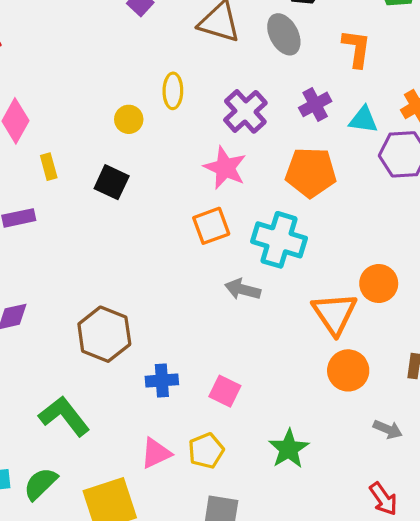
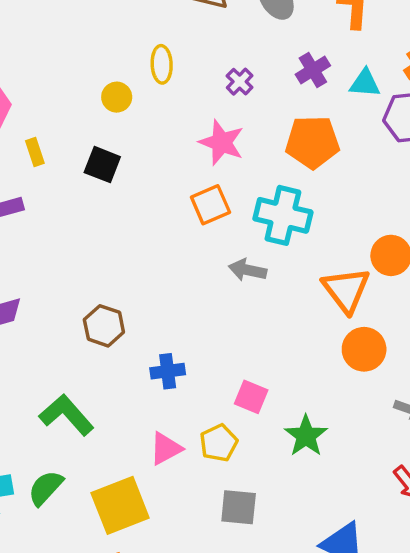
purple cross: (245, 111) -> (240, 82), size x0.6
brown hexagon: (104, 334) -> (104, 326), size x0.7
pink square: (225, 391) -> (251, 397), moved

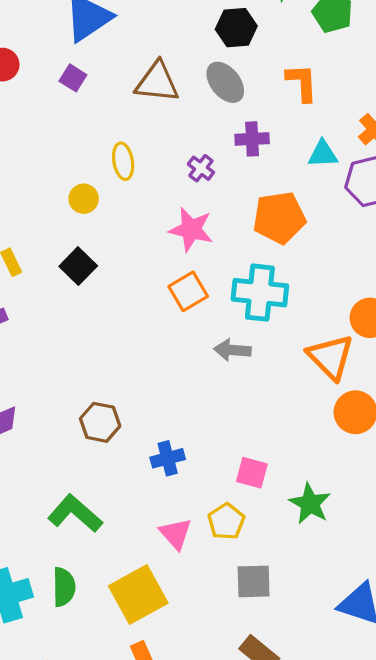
purple cross: (313, 70) -> (252, 139), moved, turned 36
black square: (102, 165) -> (78, 266), turned 30
pink triangle: (166, 449) -> (176, 534), turned -36
green semicircle: (46, 488) -> (64, 587), turned 144

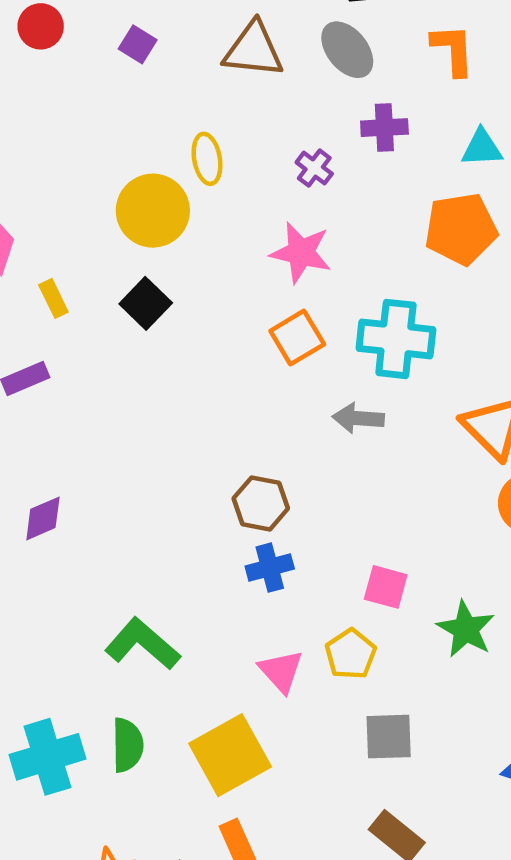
yellow circle: (84, 199) -> (153, 211), size x1.8
orange pentagon: (279, 218) -> (461, 229), moved
brown hexagon: (100, 422) -> (261, 503), moved

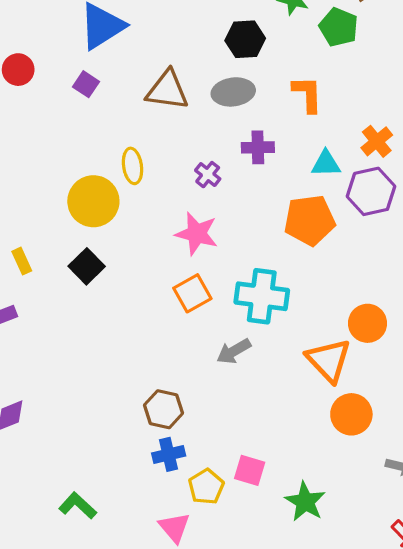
gray ellipse: (347, 50) -> (233, 92), turned -60
gray arrow: (358, 418) -> (234, 351), turned -36
green L-shape: (142, 644) -> (78, 506), size x0.7
yellow pentagon: (351, 654) -> (206, 487), moved

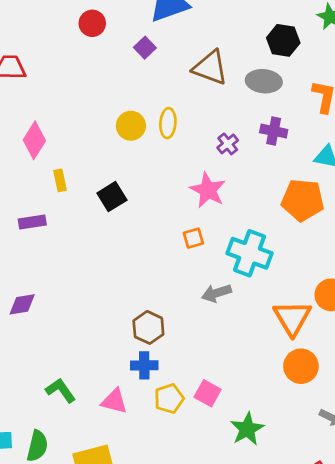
yellow circle: (93, 201) -> (131, 126), moved, size x0.7
orange square: (192, 293) -> (193, 238), size x0.7
pink triangle: (174, 527) -> (114, 401), moved, turned -48

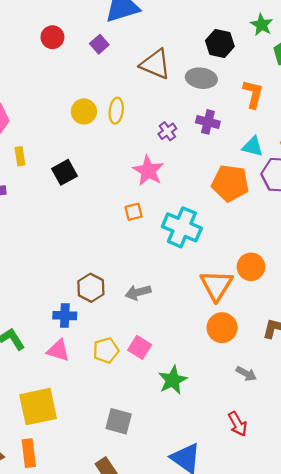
red circle: (92, 23) -> (52, 37), moved
gray arrow: (216, 293) -> (138, 292), moved
blue cross: (144, 365) -> (65, 316), moved

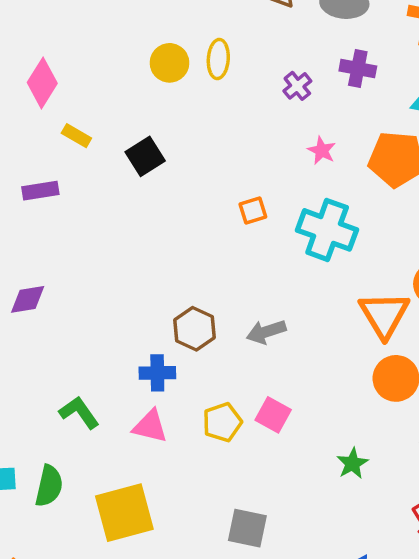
yellow rectangle: (20, 156) -> (76, 136), turned -48
pink star: (148, 171) -> (322, 151), moved, size x0.6
green star: (173, 380) -> (352, 463), moved, size x0.7

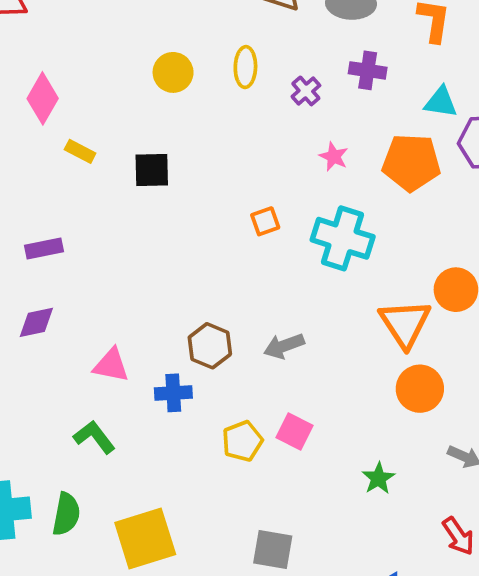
yellow ellipse: (218, 59) -> (245, 67), moved
black square: (145, 156) -> (152, 170), turned 33
purple rectangle: (40, 191) -> (44, 249), moved
pink triangle: (150, 426) -> (111, 365), moved

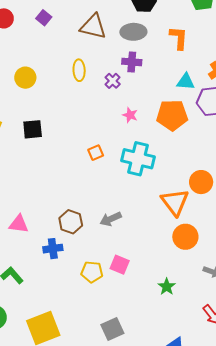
purple cross: (368, 70) -> (132, 62), moved
yellow circle: (173, 72) -> (25, 78), moved
pink triangle: (111, 365) -> (19, 224), moved
yellow pentagon: (242, 441) -> (92, 272), turned 30
gray square: (273, 549) -> (112, 329), turned -30

